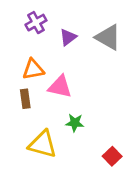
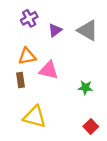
green star: (75, 123) -> (85, 88), moved

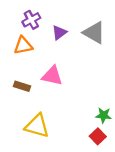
orange triangle: (27, 56) -> (23, 45), moved
brown rectangle: (21, 80) -> (22, 86), turned -64
green star: (85, 88) -> (104, 115), moved

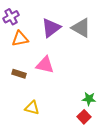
purple cross: (31, 20) -> (11, 17), moved
purple triangle: (59, 33) -> (51, 28), size x1.5
yellow triangle: (37, 126) -> (32, 108), size x0.7

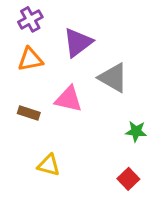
purple cross: (11, 17) -> (30, 19), moved
gray triangle: (81, 28) -> (113, 78), moved
green star: (89, 99) -> (136, 131), moved

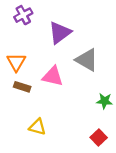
orange triangle: (30, 59) -> (16, 62), moved, turned -48

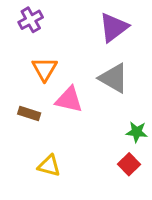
purple triangle: (60, 33) -> (114, 27), moved
orange triangle: (16, 62) -> (44, 69), moved
red square: (99, 137) -> (129, 164), moved

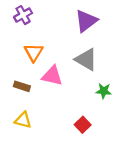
green star: (137, 132) -> (104, 91), moved
red square: (129, 164) -> (83, 125), moved
yellow triangle: (49, 166) -> (23, 120), moved

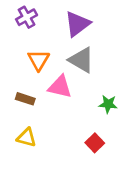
purple triangle: (86, 21) -> (77, 24), moved
gray triangle: (86, 59) -> (81, 60), moved
green star: (104, 91) -> (108, 104), moved

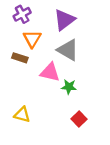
orange triangle: (39, 60) -> (32, 39), moved
brown rectangle: (25, 99) -> (20, 58), moved
green star: (108, 104) -> (69, 87), moved

